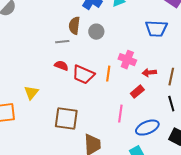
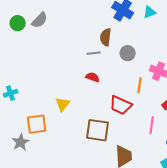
gray circle: (96, 32) -> (128, 53), moved
red trapezoid: (83, 75) -> (121, 105), moved

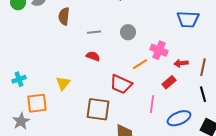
brown semicircle: (106, 37) -> (64, 16), moved
orange line: (140, 85) -> (140, 64), turned 49
cyan cross: (11, 93) -> (19, 79), moved

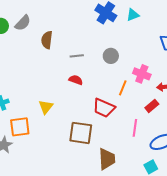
orange line: (140, 64) -> (123, 88), turned -35

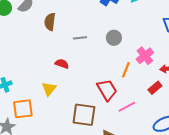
pink cross: (142, 74) -> (145, 56), turned 30
red semicircle: (76, 80) -> (62, 64), moved
red trapezoid: (104, 108) -> (107, 90), turned -145
pink line: (135, 128) -> (127, 107), moved, turned 54

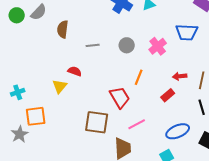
pink cross: (145, 56) -> (158, 46), moved
yellow triangle: (49, 89) -> (60, 86), moved
pink line: (127, 107) -> (137, 124), moved

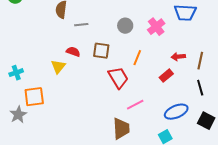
gray line: (93, 45) -> (81, 25), moved
brown square: (97, 122) -> (101, 51), moved, size x0.7

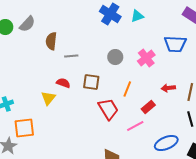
red rectangle: (166, 76) -> (148, 107), moved
pink line: (135, 105) -> (135, 126), moved

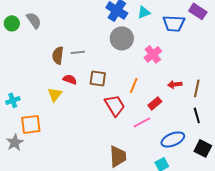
gray semicircle: (27, 24) -> (34, 20), turned -78
brown semicircle: (51, 41) -> (58, 55), moved
blue trapezoid: (175, 44) -> (174, 23), moved
gray circle: (115, 57) -> (122, 38), moved, size x1.5

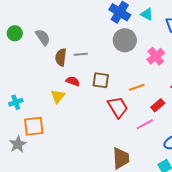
cyan triangle: (144, 12) -> (147, 14), turned 48
gray semicircle: (34, 20) -> (43, 37), moved
green circle: (12, 23) -> (15, 33), moved
orange line: (134, 85) -> (137, 87), turned 49

